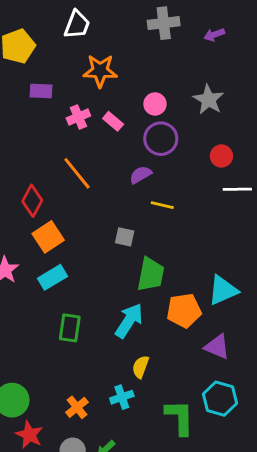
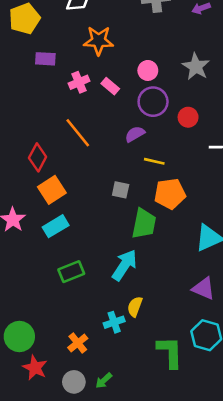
red circle: (221, 156) -> (188, 117), moved
orange pentagon: (184, 311) -> (170, 194), moved
green rectangle: (70, 328) -> (71, 272), turned 60
cyan cross: (122, 397) -> (114, 322), moved

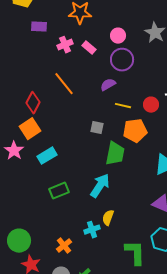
red circle: (188, 117) -> (151, 105), moved
orange square: (52, 190) -> (30, 129), moved

